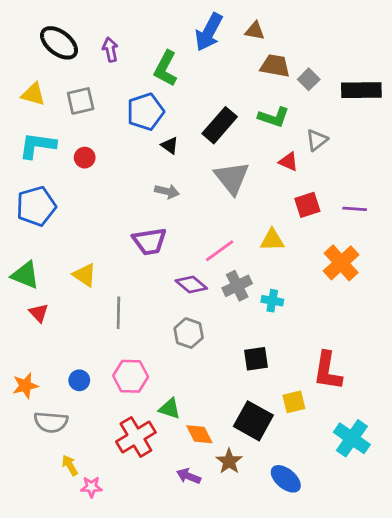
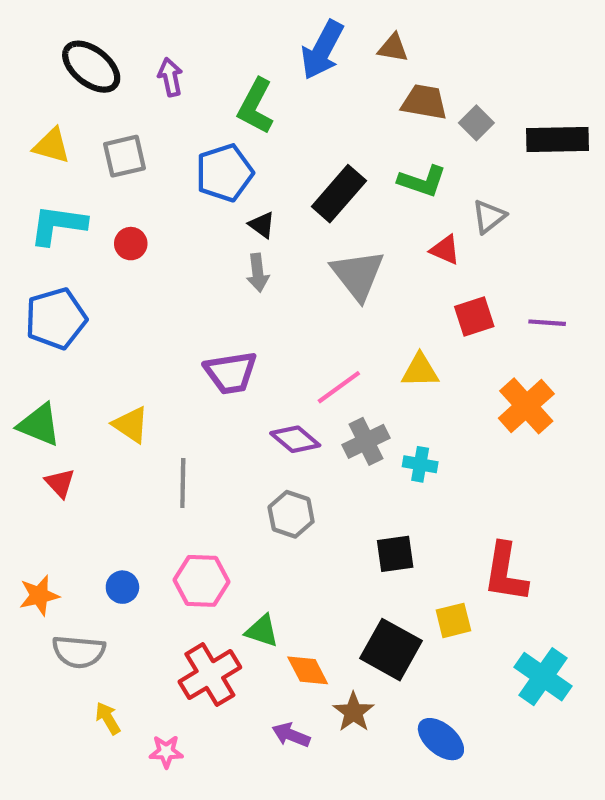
gray arrow: (167, 191) -> (258, 273), moved, turned 70
pink star: (91, 487) -> (166, 752), moved

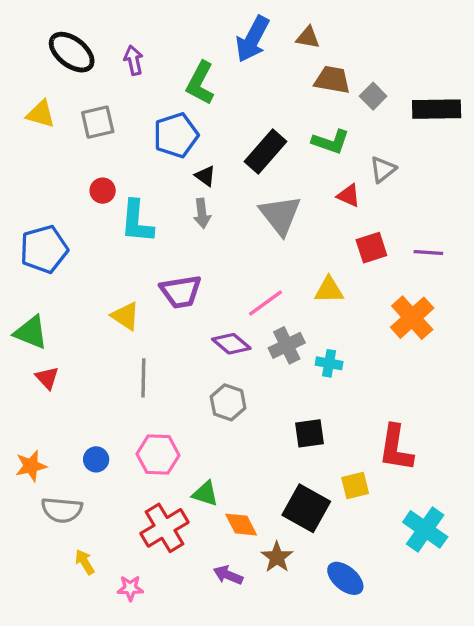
cyan L-shape: (58, 225) -> (137, 222), moved, turned -93
yellow triangle: (131, 425) -> (125, 316), moved

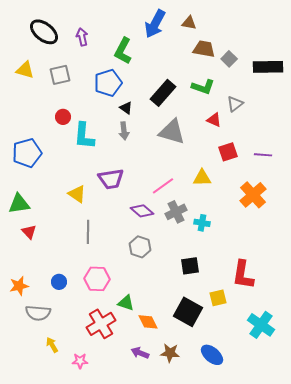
gray triangle: (280, 215) -> (172, 132), turned -36
green triangle: (31, 332) -> (19, 204), turned -30
brown star: (277, 557) -> (170, 353), moved, turned -30

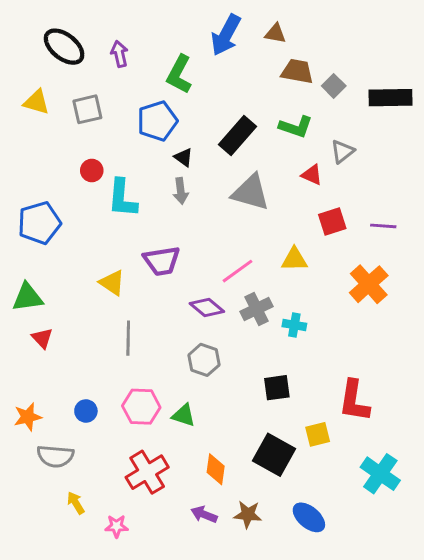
green triangle: (126, 303) -> (184, 415), moved
orange diamond: (148, 322) -> (216, 469), turned 35

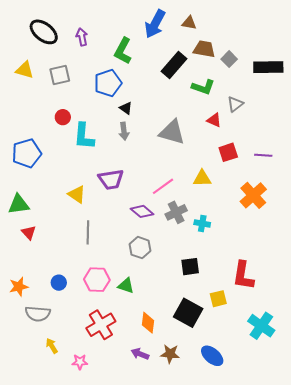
black rectangle: (238, 136) -> (174, 65), moved

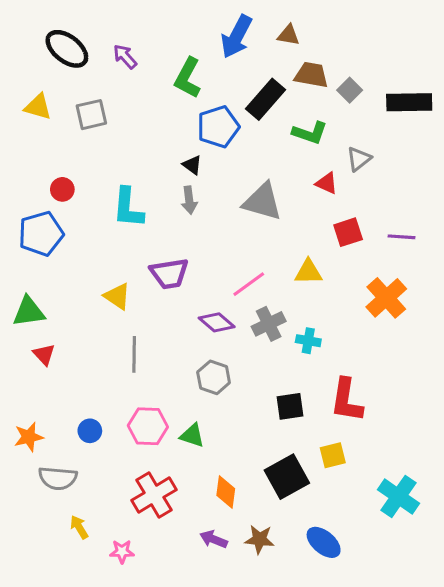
purple arrow: (82, 37) -> (125, 56), turned -30
blue pentagon: (108, 83) -> (218, 127), moved
red circle: (63, 117) -> (62, 189), moved
red L-shape: (243, 276) -> (347, 400), moved
black square: (188, 313) -> (287, 477), turned 32

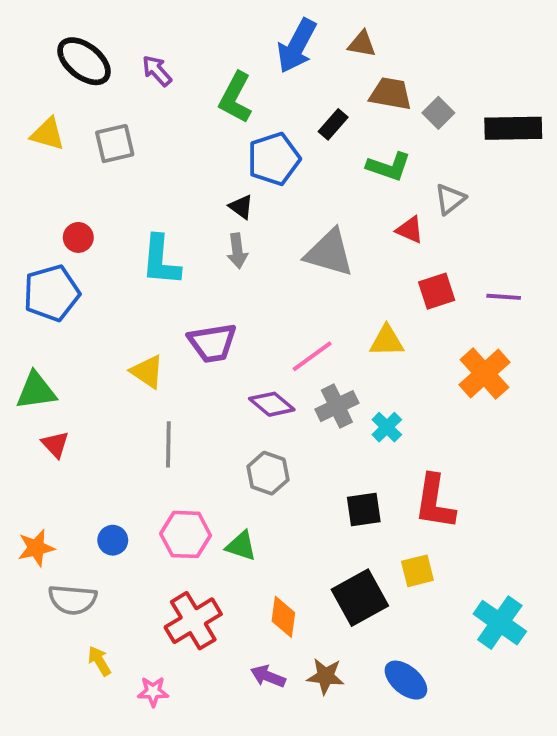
black rectangle: (266, 99) -> (333, 124), size x0.6
cyan cross: (308, 341) -> (387, 427), turned 35

